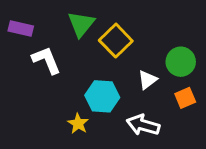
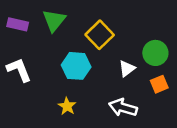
green triangle: (81, 24) -> (54, 20), moved
white L-shape: (46, 60) -> (19, 70), moved
cyan hexagon: (102, 96) -> (76, 66), moved

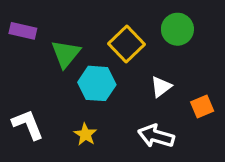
green triangle: (54, 20) -> (66, 54), moved
green circle: (155, 53) -> (177, 29), moved
white L-shape: (19, 70) -> (28, 125), moved

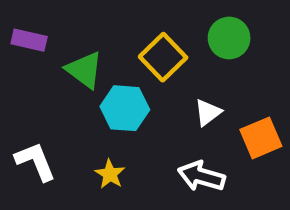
green triangle: (66, 54) -> (84, 70), turned -32
orange square: (202, 106) -> (261, 138), size x1.4

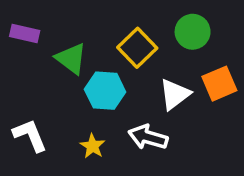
white triangle: (208, 112) -> (175, 94), size x1.4
orange square: (261, 138) -> (219, 84), moved
white arrow: (201, 176) -> (148, 137), moved

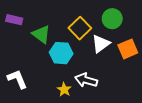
white triangle: (175, 94) -> (101, 44), moved
yellow star: (93, 146) -> (64, 90), moved

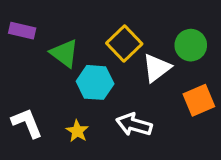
green circle: (112, 19) -> (191, 45), moved
orange square: (128, 49) -> (199, 100), moved
yellow star: (64, 90) -> (77, 131), moved

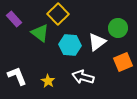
purple rectangle: (22, 31) -> (14, 19), turned 35
yellow square: (124, 44) -> (58, 14), moved
cyan hexagon: (95, 82) -> (70, 45), moved

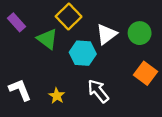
white triangle: (97, 42) -> (106, 34), moved
orange square: (123, 62) -> (145, 73), turned -30
white arrow: (83, 77) -> (98, 91), turned 35

